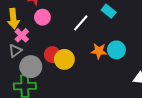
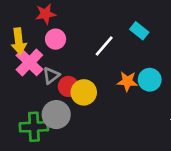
pink cross: (22, 35) -> (29, 62), size x1.5
gray triangle: (15, 51) -> (51, 75), moved
gray circle: (31, 67) -> (56, 115), moved

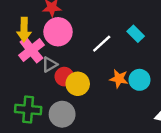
pink circle: (56, 39) -> (58, 32), size x1.5
gray circle: (56, 115) -> (62, 114), moved

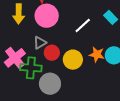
pink cross: (31, 50) -> (15, 58), moved
yellow circle: (78, 84) -> (73, 60), moved
green cross: (28, 110) -> (31, 68), moved

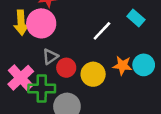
pink circle: (47, 16) -> (41, 23), moved

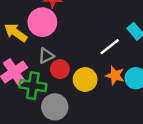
yellow arrow: (21, 23) -> (16, 33), moved, turned 120
white line: (102, 31) -> (110, 47), moved

